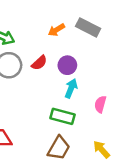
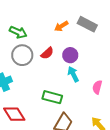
cyan arrow: (71, 88) -> (73, 74), turned -49
green rectangle: (62, 116) -> (52, 97), moved

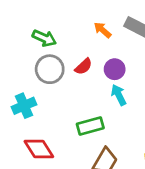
orange arrow: (61, 26) -> (102, 30), turned 72
green rectangle: (52, 97) -> (90, 126), turned -30

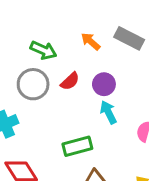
green arrow: (44, 38) -> (43, 50), moved

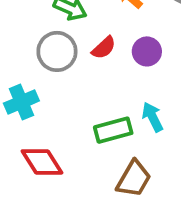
cyan arrow: (108, 112) -> (152, 117), moved

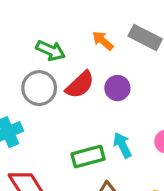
red semicircle: (104, 48) -> (80, 85), size x1.4

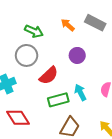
red semicircle: (80, 85) -> (49, 76), moved

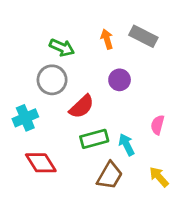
orange arrow: (68, 25) -> (107, 39), turned 32
cyan arrow: (80, 92) -> (127, 145), moved

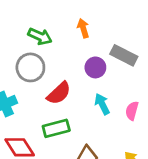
gray rectangle: (143, 36) -> (124, 55), moved
green rectangle: (94, 139) -> (56, 128), moved
cyan arrow: (127, 145) -> (102, 104), moved

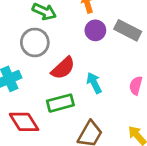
purple circle: (95, 67) -> (95, 30), moved
cyan arrow: (102, 104) -> (94, 83), moved

